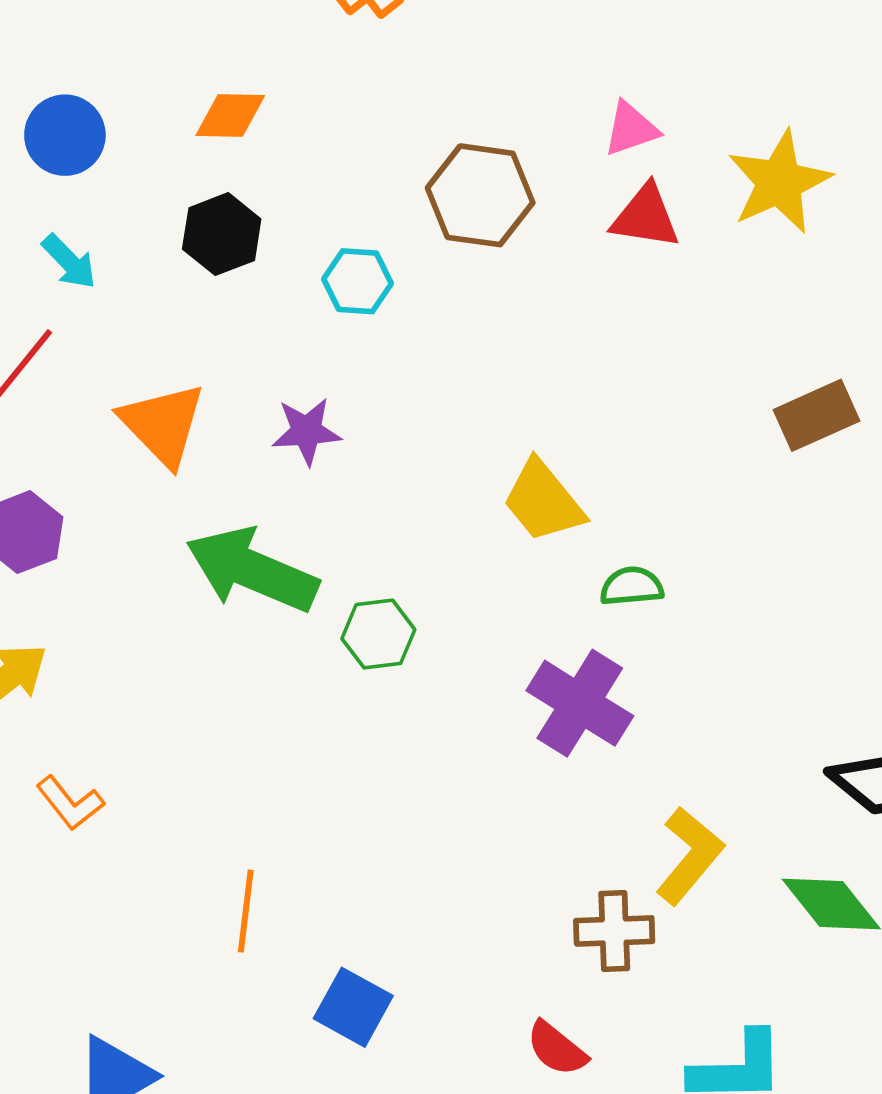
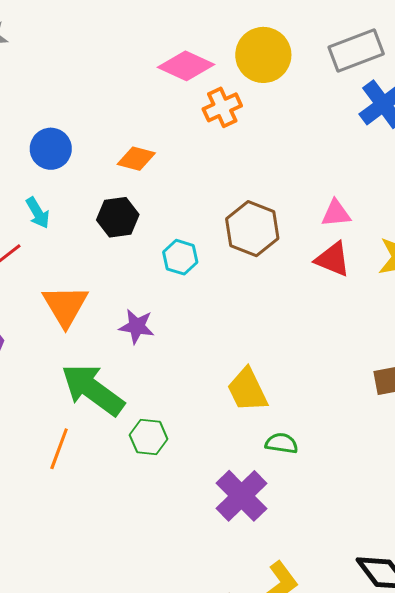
orange line: (246, 911) -> (59, 449), moved

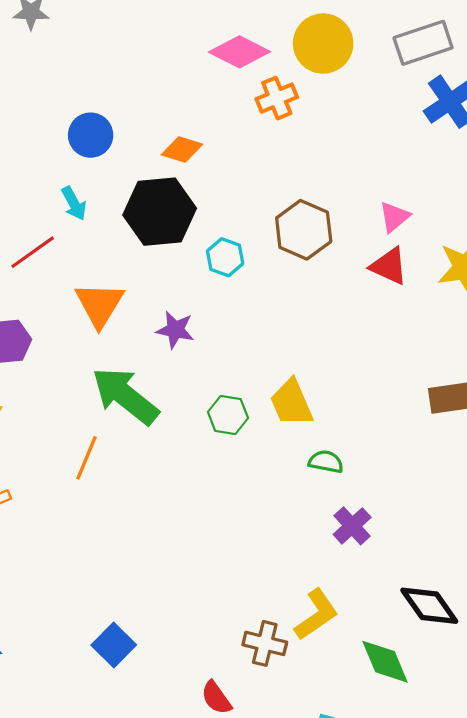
pink triangle: (336, 213) -> (394, 217), turned -36
black hexagon: (118, 217) -> (160, 212), size x1.6
green hexagon: (149, 437) -> (228, 415), moved
purple cross: (242, 496) -> (352, 526), moved, size x0.7

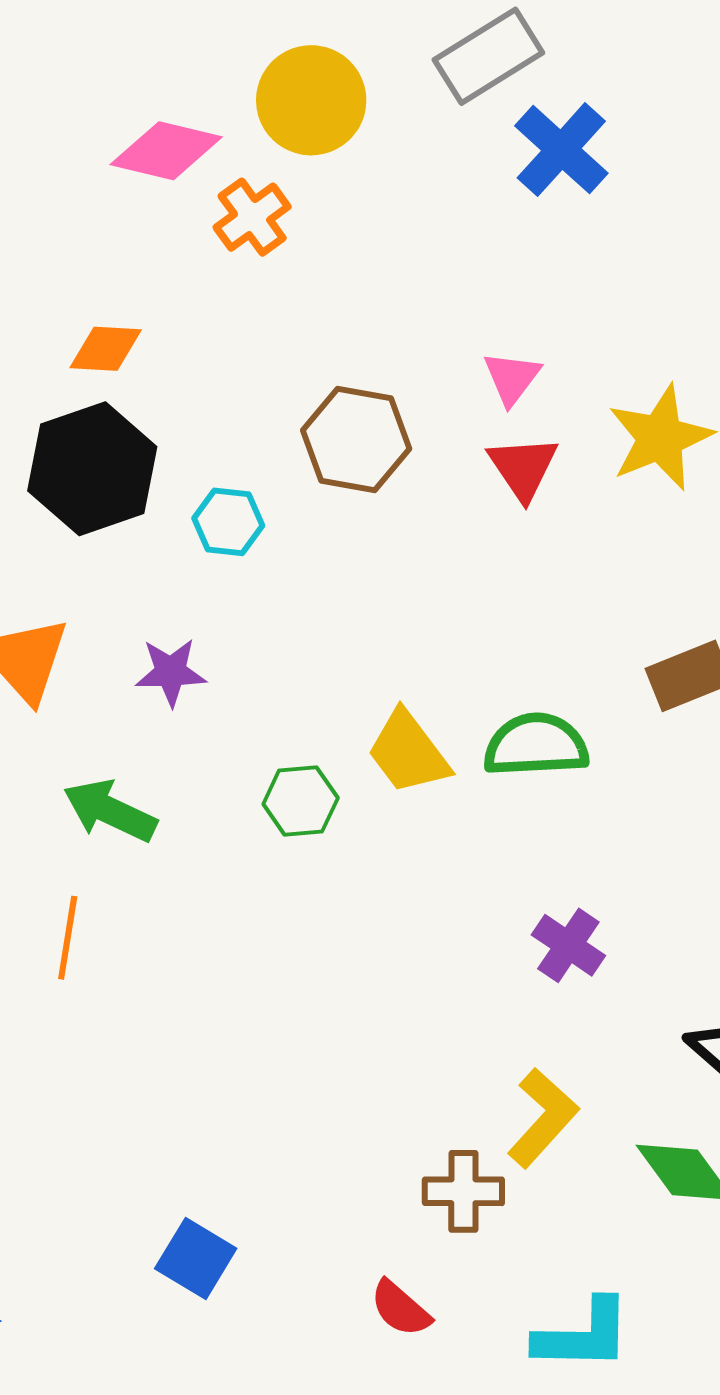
red triangle: (389, 266) -> (523, 468), turned 45
green arrow: (125, 396) -> (110, 811), size x0.7
green semicircle: (326, 462) -> (536, 745), moved, size x1.6

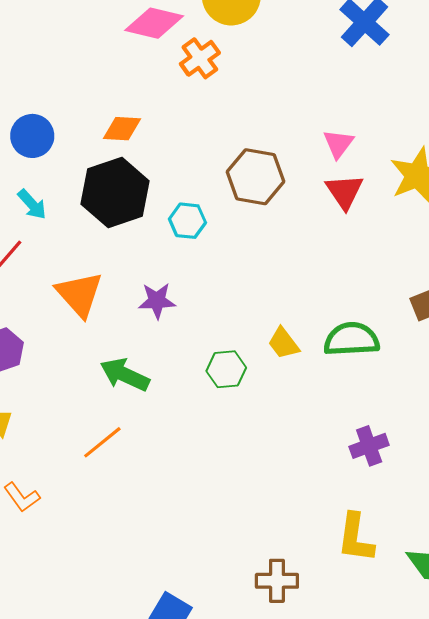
yellow trapezoid: (408, 752) -> (284, 343), size x0.7
orange line: (68, 938) -> (102, 442), turned 42
purple cross: (568, 945) -> (369, 446), turned 36
yellow L-shape: (543, 1118) -> (356, 538), turned 146
brown cross: (463, 1191) -> (277, 581), moved

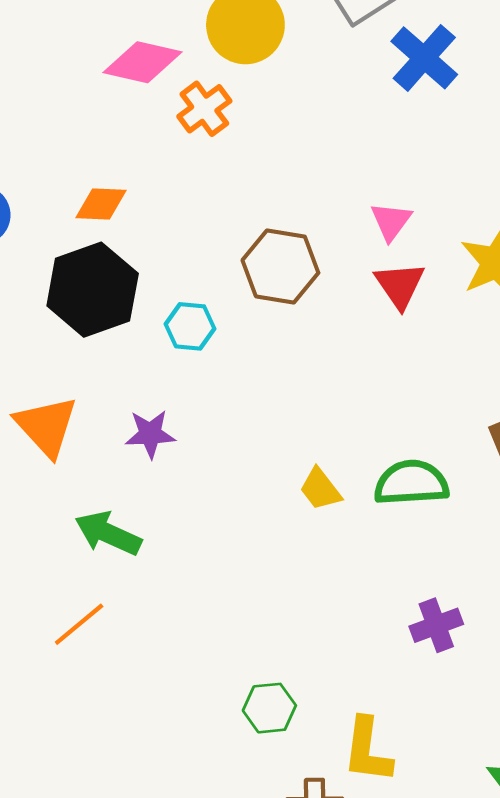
green hexagon: (226, 369) -> (269, 708), moved
yellow L-shape: (356, 538) -> (367, 750), moved

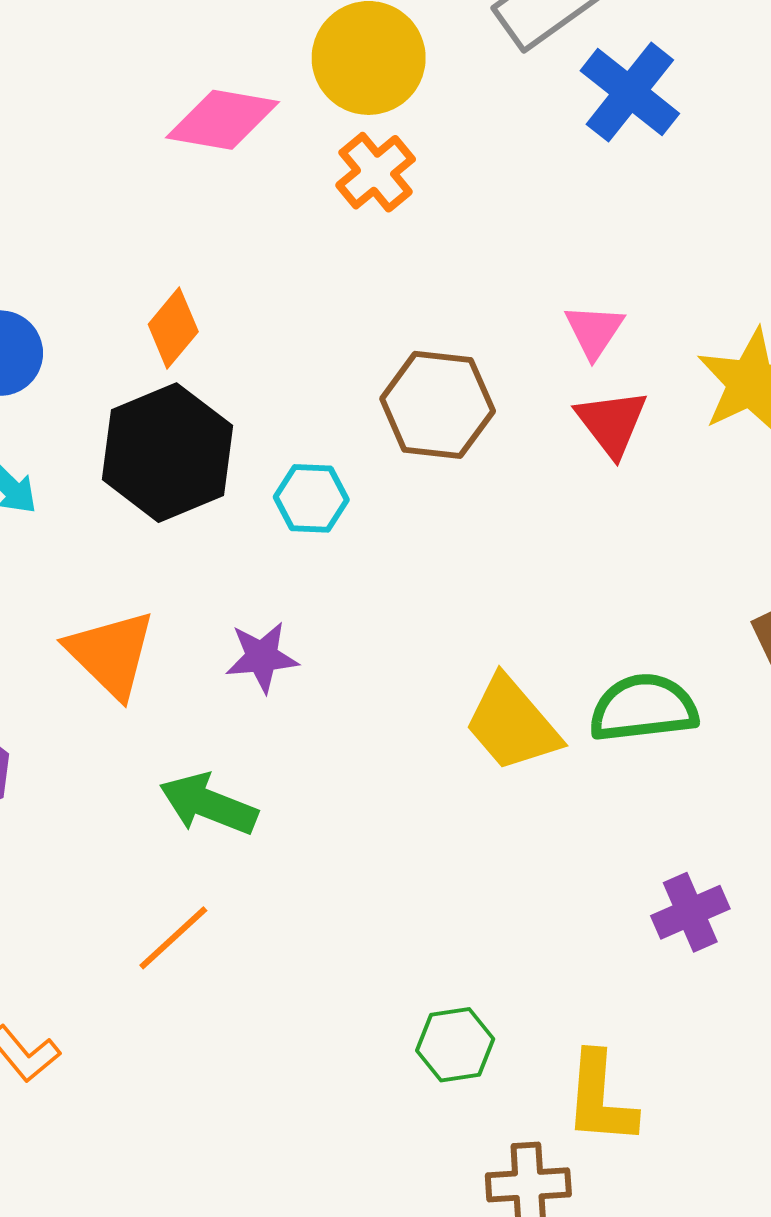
orange cross: (204, 109) -> (376, 172), moved
orange diamond: (101, 204) -> (173, 328), turned -50
yellow trapezoid: (320, 489) -> (512, 724), size x1.6

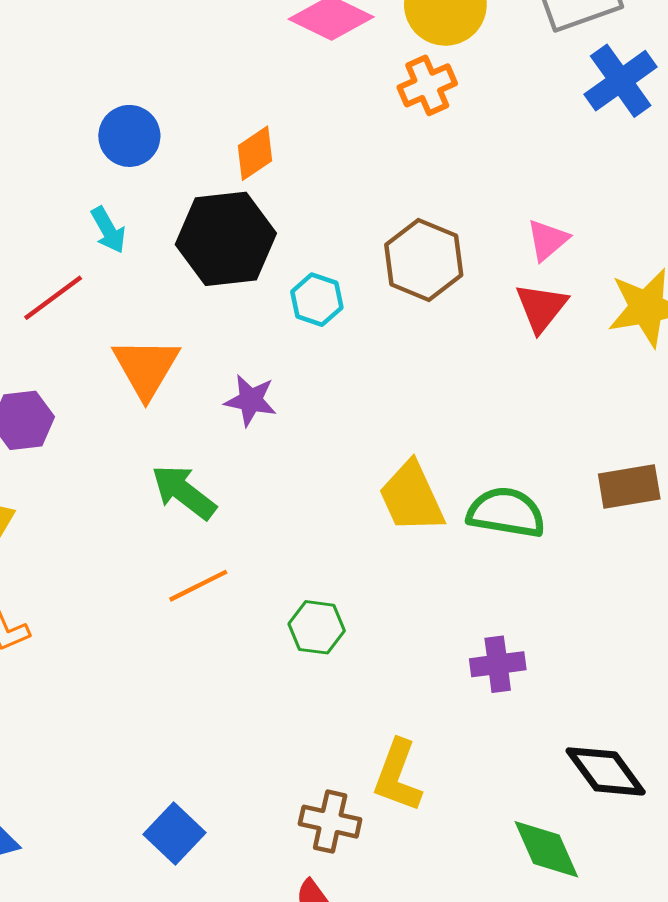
orange line: (173, 938) -> (198, 586), moved
green hexagon: (455, 1045) -> (317, 627), moved

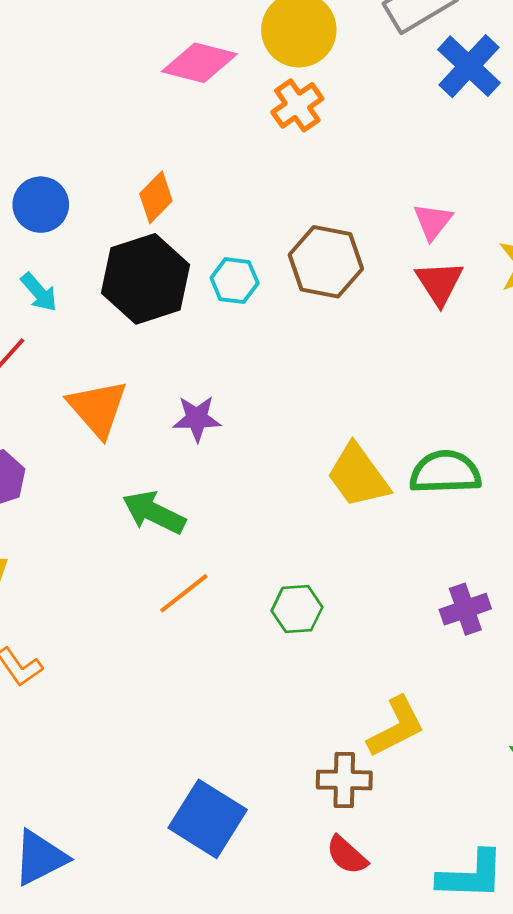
cyan hexagon: (317, 300) -> (235, 281), moved
yellow L-shape: (398, 776) -> (396, 727), turned -126
blue square: (174, 834) -> (208, 819), size x1.4

